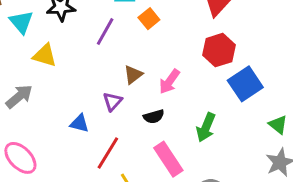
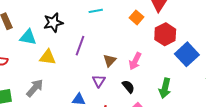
orange square: (149, 19) -> (137, 17), moved
cyan triangle: (21, 22) -> (28, 37), turned -30
purple line: (105, 32) -> (80, 46), moved
black semicircle: (154, 117) -> (128, 87), turned -104

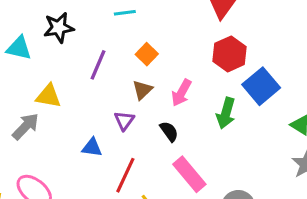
orange square: (137, 17) -> (147, 54), moved
yellow triangle: (48, 57) -> (48, 96), moved
green arrow: (165, 88) -> (226, 113), moved

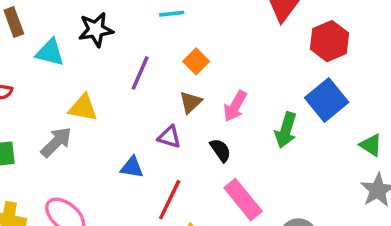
red hexagon: (230, 54) -> (329, 41), moved
purple triangle: (124, 120) -> (169, 137), turned -50

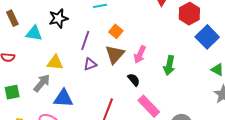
blue square: (327, 100) -> (207, 37), moved
brown triangle: (191, 102) -> (115, 54), size x1.5
purple triangle: (169, 137) -> (90, 64), moved, turned -32
blue triangle: (132, 167) -> (63, 98), moved, size x1.5

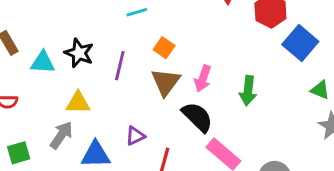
black star: (58, 18) -> (79, 53), moved, turned -30
purple triangle: (90, 64) -> (135, 136), moved
black semicircle: (134, 80) -> (197, 117), size x1.6

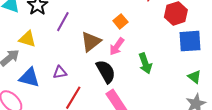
blue square: (300, 43) -> (190, 41), turned 30
orange square: (164, 48) -> (120, 21), moved
green arrow: (248, 91) -> (145, 63), turned -42

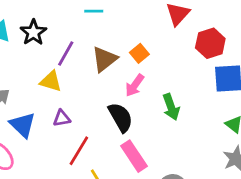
yellow triangle: (27, 39) -> (51, 81), moved
brown triangle: (91, 42) -> (104, 59), moved
blue triangle: (29, 78) -> (23, 125), turned 30

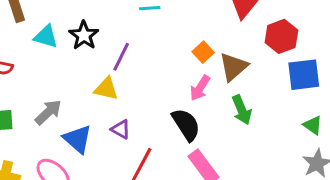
brown triangle: (104, 59) -> (233, 67), moved
purple triangle: (62, 118) -> (121, 129), turned 42

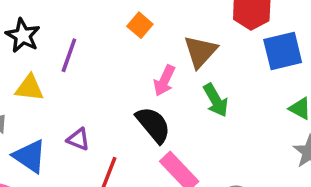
orange square: (203, 52) -> (140, 25), moved
yellow triangle: (106, 89) -> (30, 88), moved

